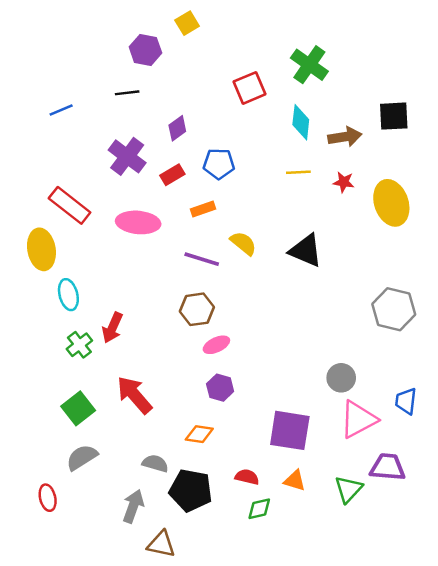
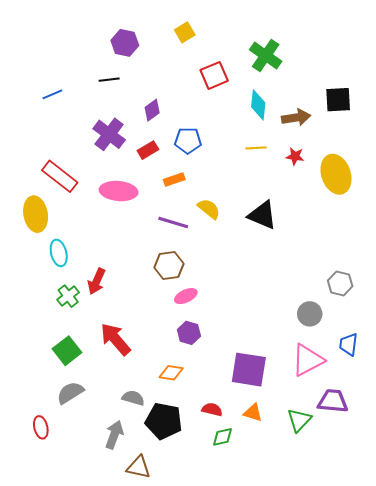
yellow square: (187, 23) -> (185, 32), moved
gray hexagon: (394, 309) -> (340, 283), moved, size x0.7
gray circle: (341, 378) -> (310, 314), moved

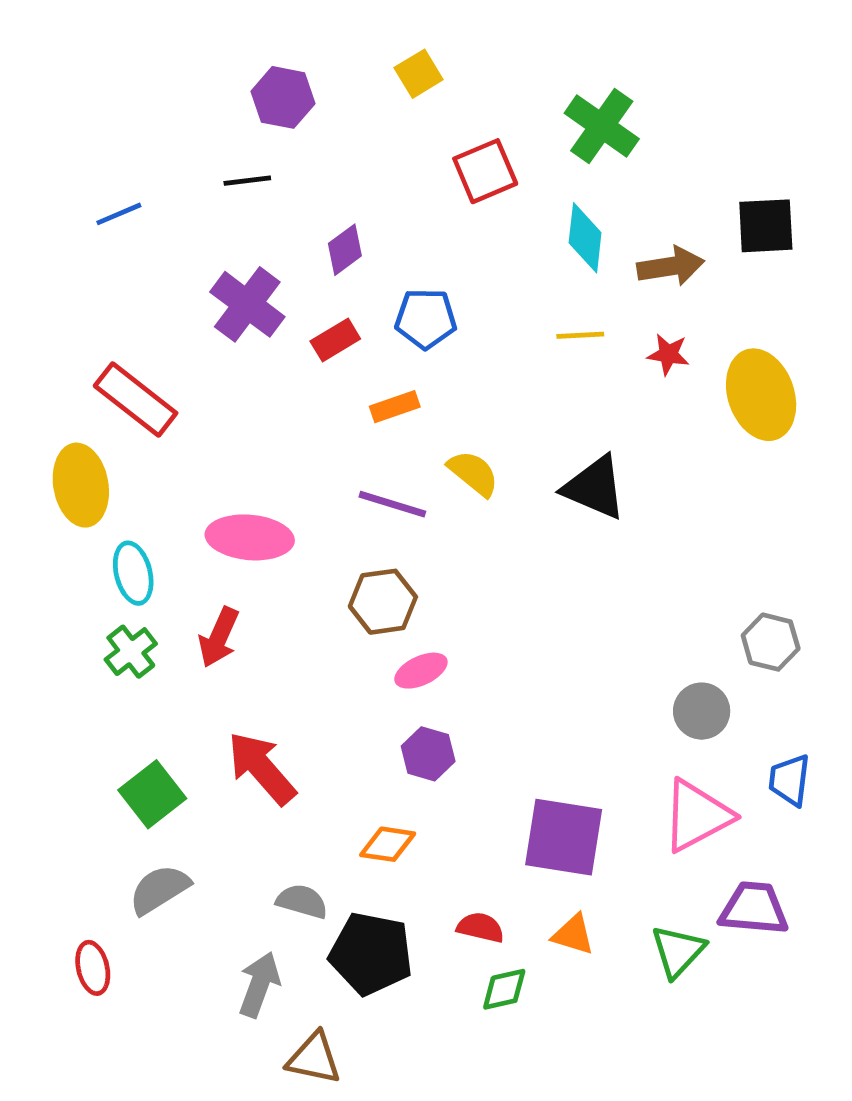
pink ellipse: (119, 191) -> (250, 537), moved
green cross: (68, 296) -> (131, 652), moved

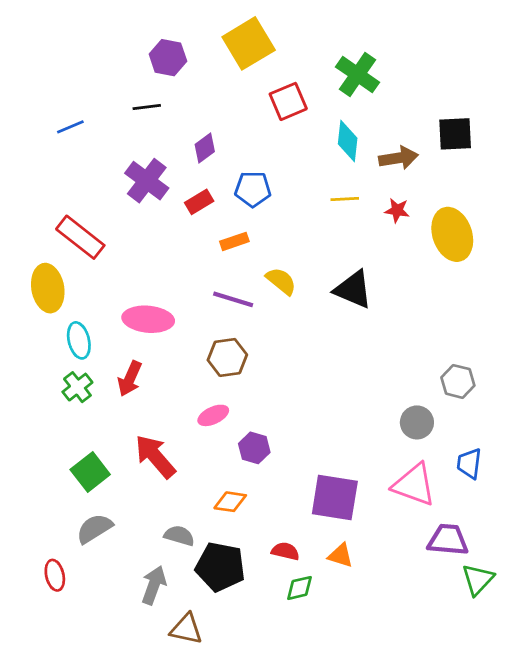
yellow square: (419, 74) -> (249, 43), size x1.8
pink ellipse: (421, 671) -> (213, 415), moved
pink triangle: (697, 816) -> (414, 485), turned 48
green triangle: (678, 951) -> (478, 579), moved

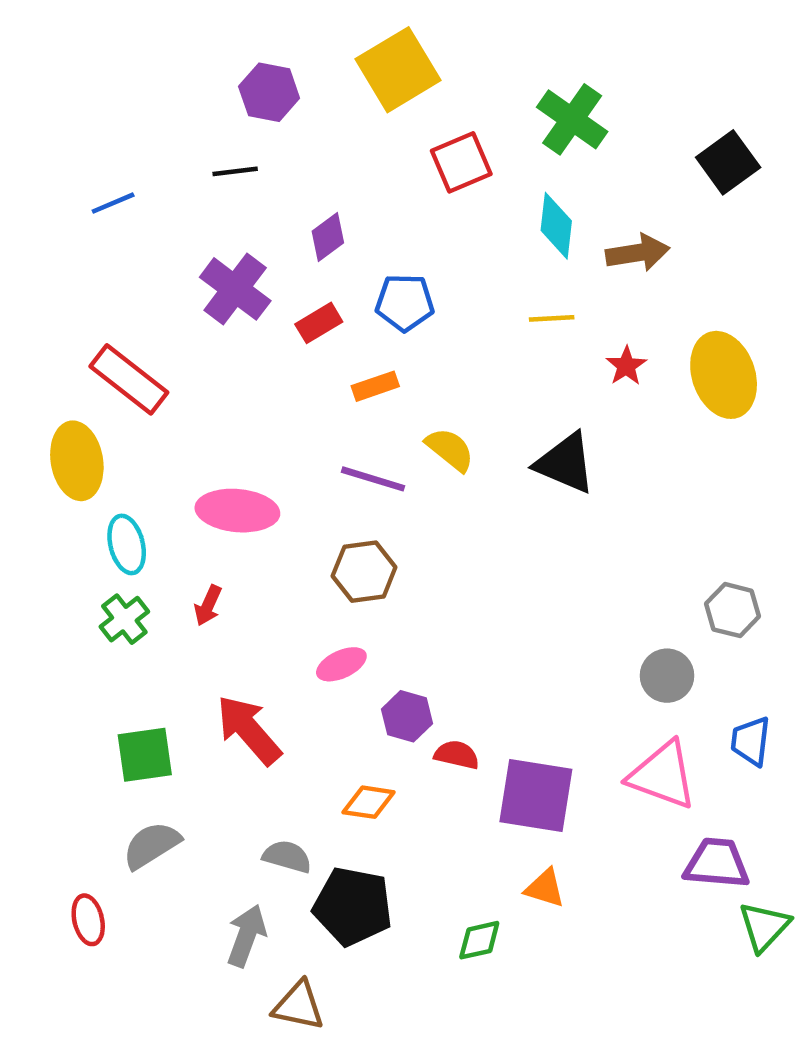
black square: (455, 134) -> (728, 162), moved, turned -33
red star: (397, 210) -> (626, 366), moved, turned 30
red arrow: (130, 379) -> (208, 606), size x0.7
green square: (90, 472) -> (145, 755), turned 30
red semicircle: (285, 551) -> (457, 755), moved

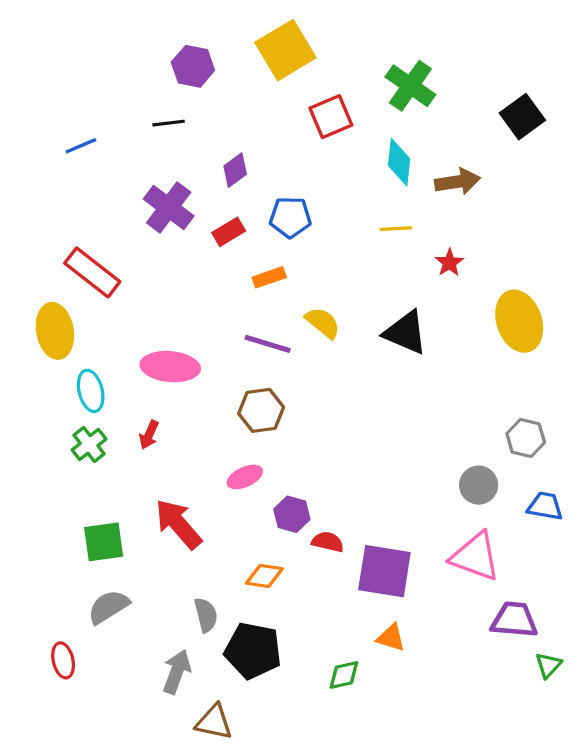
yellow ellipse: (724, 375) -> (519, 321), moved
blue trapezoid: (751, 741) -> (545, 506), moved, turned 93
gray semicircle: (287, 856) -> (206, 615), turned 60
green triangle: (764, 927) -> (548, 665), size x0.7

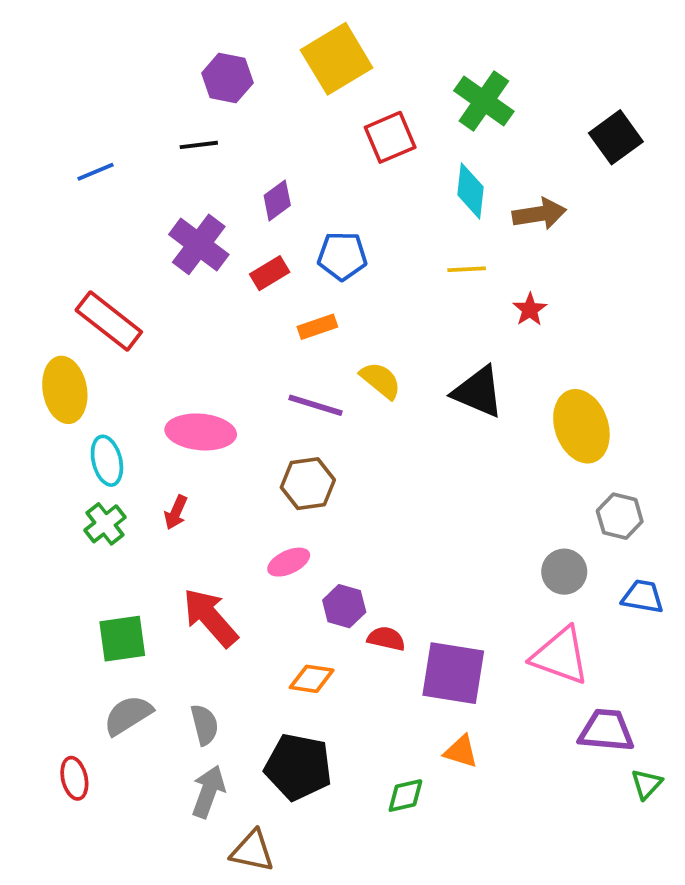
yellow ellipse: (519, 321) -> (581, 426), moved
gray semicircle: (206, 615) -> (205, 725), moved

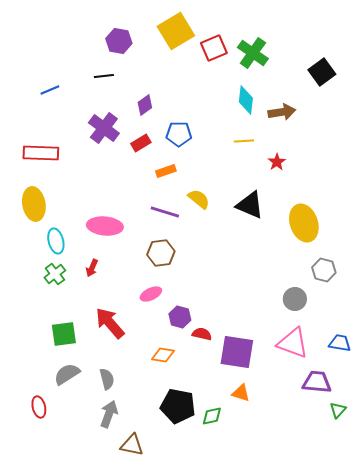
red square: (390, 137) -> (214, 48), moved
red rectangle: (109, 321) -> (41, 153), moved, turned -36
blue trapezoid: (643, 597) -> (340, 343), moved
black pentagon: (298, 767) -> (178, 406), moved

